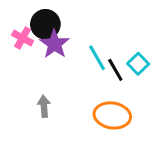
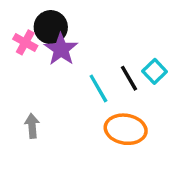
cyan line: (97, 58) -> (98, 88), moved
gray arrow: (44, 106) -> (32, 126), moved

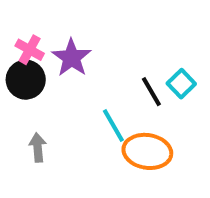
black circle: (51, 27) -> (26, 80), moved
cyan line: (98, 88) -> (113, 126), moved

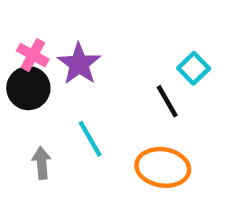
cyan square: (181, 84) -> (194, 68), moved
cyan line: (113, 126) -> (90, 139), moved

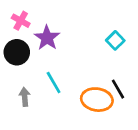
pink cross: (33, 55) -> (21, 21), moved
black line: (167, 101) -> (118, 89), moved

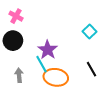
purple star: (47, 38) -> (48, 50), moved
orange ellipse: (97, 100) -> (56, 77), moved

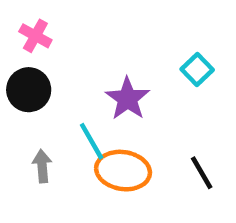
purple star: (48, 50) -> (128, 99), moved
black line: (91, 69) -> (202, 173), moved

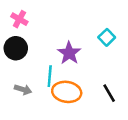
cyan line: (92, 141) -> (50, 76), turned 35
gray arrow: (42, 166) -> (23, 89), turned 112

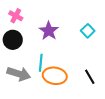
purple star: (69, 53) -> (49, 31), moved
gray arrow: (23, 89) -> (19, 74), size x1.6

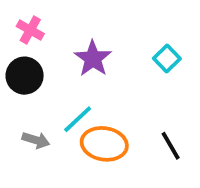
cyan line: (41, 63) -> (78, 119), turned 42
gray arrow: (19, 74) -> (36, 140), size x0.6

